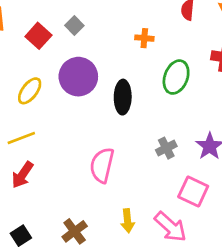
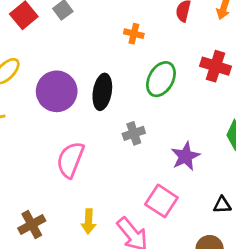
purple circle: (78, 77) -> (57, 91), moved
gray cross: (166, 148) -> (134, 133), moved

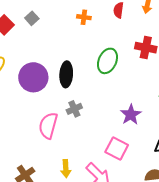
orange cross: (134, 34) -> (84, 17), moved
gray cross: (134, 133) -> (74, 109), moved

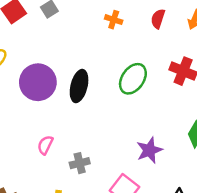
gray cross: (74, 109) -> (80, 163), moved
pink semicircle: (48, 126) -> (45, 145), size x0.6

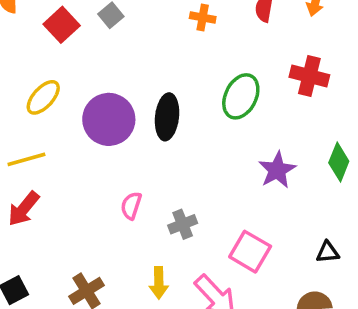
purple star: (149, 150) -> (277, 170), moved

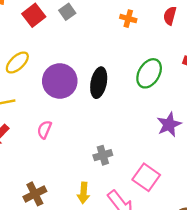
pink semicircle: (131, 206) -> (44, 130), moved

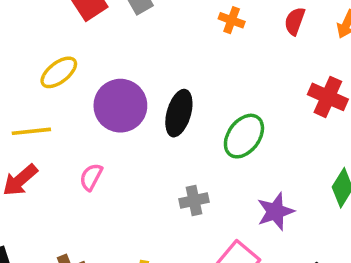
green ellipse: (149, 73) -> (244, 136), moved
purple star: (169, 125) -> (275, 212), moved
gray cross: (103, 155) -> (194, 200), moved

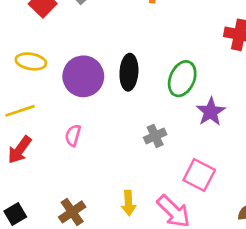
yellow ellipse: (59, 72) -> (31, 61), turned 60
purple star: (275, 212) -> (211, 112), moved

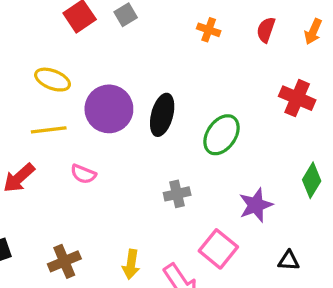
yellow line: (20, 111) -> (49, 130), moved
purple star: (211, 112) -> (256, 205), moved
pink semicircle: (73, 135) -> (83, 174), turned -95

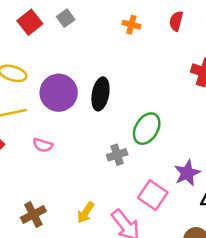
green ellipse: (222, 135) -> (147, 129), moved
purple star: (256, 205) -> (187, 173), moved
yellow arrow: (131, 264) -> (86, 213), turned 30

